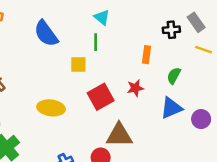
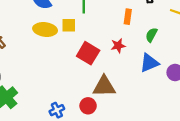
red square: (101, 97) -> (88, 53), turned -30
yellow ellipse: (51, 108) -> (45, 30), moved

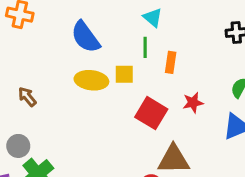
orange rectangle: (128, 17) -> (171, 62), moved

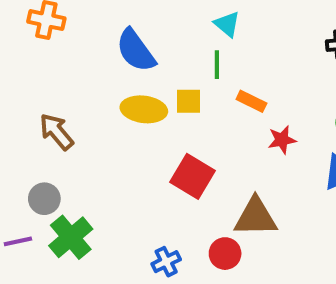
orange rectangle: (171, 62) -> (251, 101), moved, turned -72
brown arrow: (27, 97) -> (57, 132), size x1.4
red square: (151, 113) -> (193, 176), moved

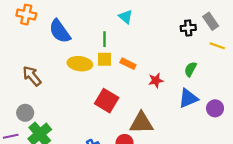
blue semicircle: (136, 50) -> (60, 31), moved
green line: (217, 65) -> (104, 39), moved
orange rectangle: (251, 101) -> (128, 64), moved

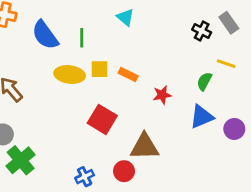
black cross: (188, 28) -> (202, 31), turned 32
green line: (104, 39) -> (82, 38), moved
yellow line: (217, 46) -> (226, 64), moved

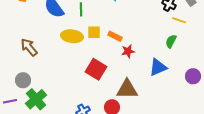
yellow line: (226, 64) -> (179, 20), moved
red star: (162, 95) -> (128, 51), moved
blue triangle: (202, 117) -> (158, 67), moved

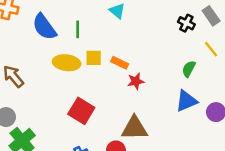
yellow line: (179, 20) -> (211, 49), moved, turned 32
blue triangle: (158, 67) -> (186, 101), moved
red square: (96, 69) -> (81, 111), moved

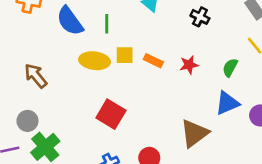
black cross: (186, 23) -> (200, 17), moved
red star: (136, 81) -> (189, 65), moved
brown triangle: (134, 128) -> (194, 133), moved, turned -36

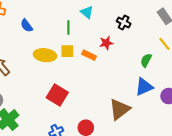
blue semicircle: (70, 21) -> (27, 26), size x0.6
green line: (107, 24) -> (68, 28), moved
red star: (189, 65) -> (106, 43), moved

